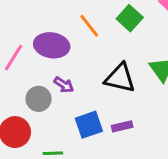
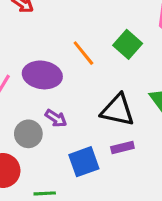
purple rectangle: (122, 126) -> (122, 147), moved

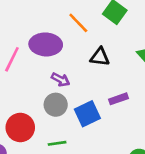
black triangle: (118, 110) -> (100, 57), moved, size x0.7
gray circle: (28, 134) -> (56, 105), moved

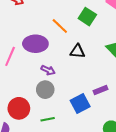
purple rectangle: (118, 99) -> (100, 90), moved
blue square: (87, 114) -> (80, 104), moved

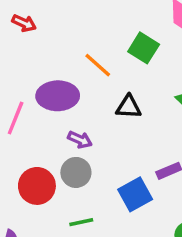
red circle: (19, 108) -> (37, 186), moved

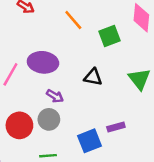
green square: (144, 48) -> (109, 36), turned 30
orange line: (98, 65) -> (73, 20), moved

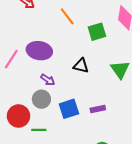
red circle: (19, 125) -> (18, 116), moved
blue square: (90, 141) -> (69, 109), moved

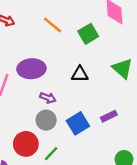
green line: (39, 130) -> (51, 154), turned -32

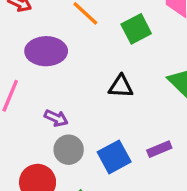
purple ellipse: (31, 69) -> (46, 51), moved
purple arrow: (48, 98) -> (56, 118), moved

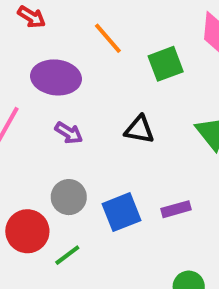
purple arrow: (56, 118) -> (69, 133), moved

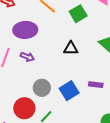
purple arrow: (69, 133) -> (27, 57), moved
purple rectangle: (176, 209) -> (96, 85), turned 32

